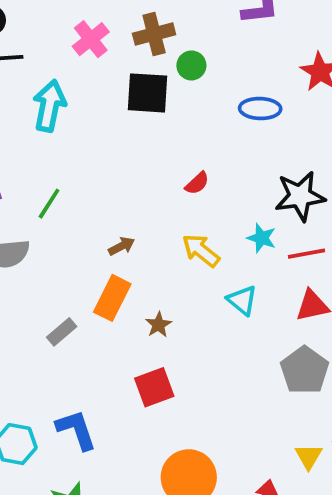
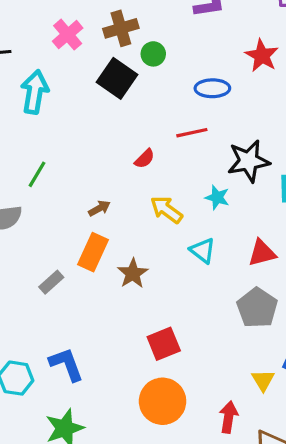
black square: (148, 93) -> (117, 78), turned 33
red semicircle: (197, 183) -> (145, 159), moved
red line: (306, 254) -> (192, 133), moved
brown star: (158, 325) -> (133, 273), size x1.4
red square: (154, 387) -> (164, 344), moved

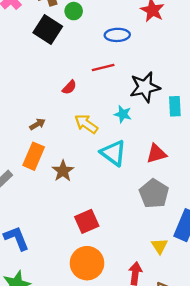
cyan triangle: (203, 251) -> (113, 153), size x1.4

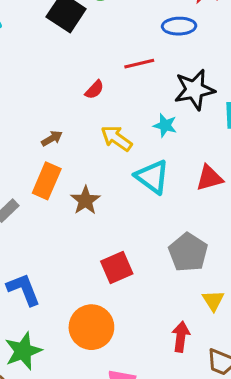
blue ellipse: (117, 35) -> (179, 26), moved
gray pentagon: (154, 194) -> (188, 252), moved
orange circle: (87, 263) -> (91, 327), moved

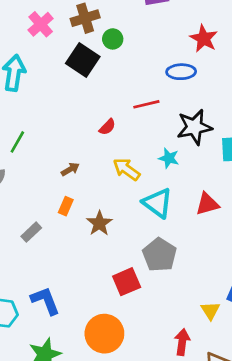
orange rectangle: (47, 181) -> (66, 206), size x0.6
gray pentagon: (188, 252) -> (160, 255), moved

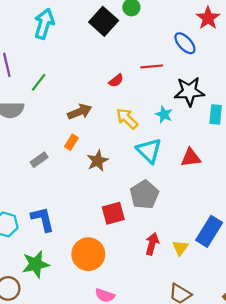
blue ellipse: (181, 72) -> (185, 43), turned 40
brown arrow: (70, 169) -> (80, 112), size x1.5
red arrow: (182, 342) -> (152, 244), moved

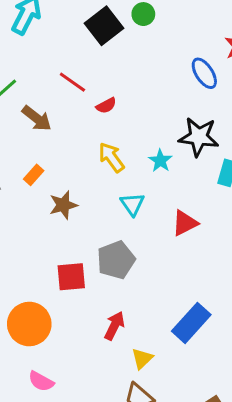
red line: (152, 66) -> (72, 82), moved, turned 30
brown arrow: (80, 112) -> (37, 118), moved, turned 50
cyan triangle: (149, 151) -> (132, 204), size x0.7
red triangle: (191, 158) -> (185, 223), turned -30
yellow triangle: (180, 248) -> (142, 359), moved

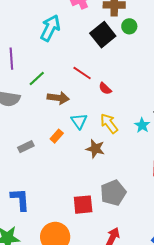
red semicircle: (106, 106) -> (105, 88), turned 72
brown arrow: (37, 118) -> (58, 98), turned -30
cyan triangle: (132, 204) -> (79, 121), moved
brown star: (63, 205) -> (95, 149), moved, turned 30

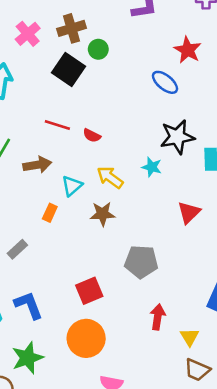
cyan triangle: (79, 121) -> (72, 186), turned 42
gray rectangle: (26, 147) -> (17, 249), moved
gray pentagon: (113, 193) -> (141, 262), turned -30
red square: (83, 205) -> (89, 291), moved

